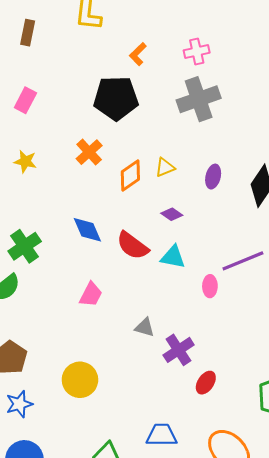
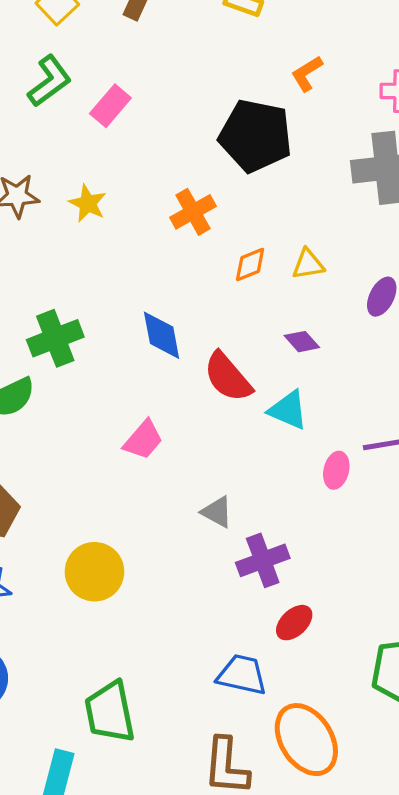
orange diamond: (130, 176) -> (250, 264), size x0.7
blue trapezoid: (162, 435) -> (242, 675), moved

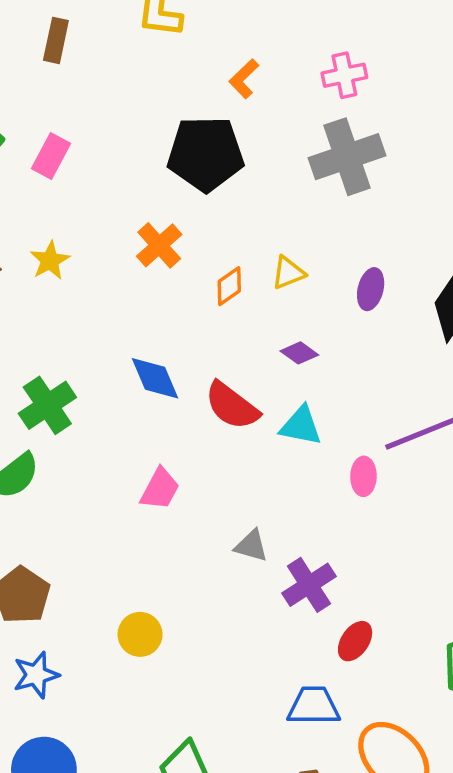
yellow star: (88, 203) -> (50, 261), turned 30
yellow circle: (94, 572) -> (140, 634), size x0.7

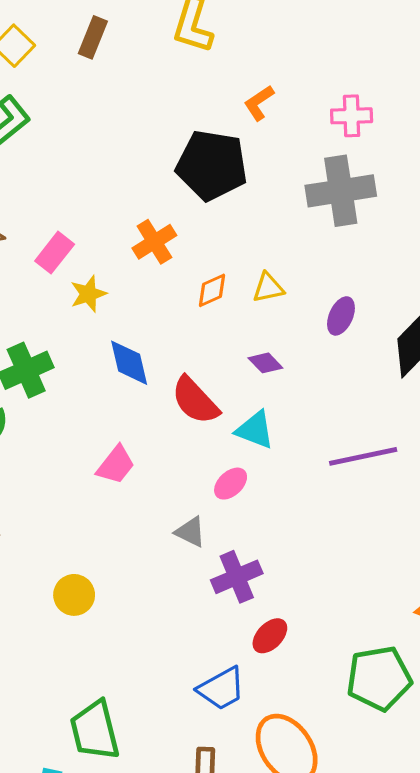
pink rectangle: (51, 156) -> (55, 253), moved
yellow star: (50, 261) -> (88, 294), moved
pink ellipse: (364, 476) -> (231, 484), moved, turned 36
blue trapezoid: (314, 706) -> (221, 689), turned 141

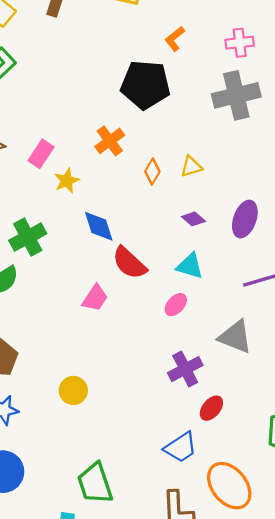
orange diamond: (212, 290) -> (152, 172), turned -30
purple ellipse: (341, 316) -> (245, 219), moved, size x1.4
red semicircle: (195, 400) -> (129, 263), moved
gray triangle: (190, 532) -> (235, 337), moved, size x1.6

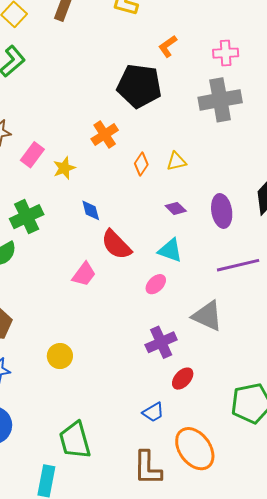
pink rectangle: (41, 154) -> (32, 155), moved
purple ellipse: (245, 219) -> (222, 211), turned -32
blue diamond: (99, 226) -> (91, 210), size x0.7
blue trapezoid: (181, 447) -> (153, 412), size x0.7

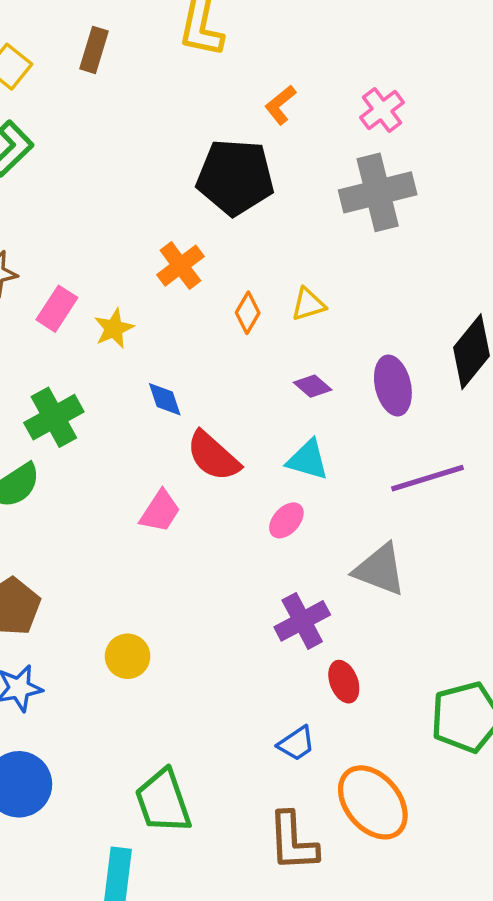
pink cross: (226, 53) -> (382, 110), turned -30
red ellipse: (183, 379) -> (344, 682), turned -60

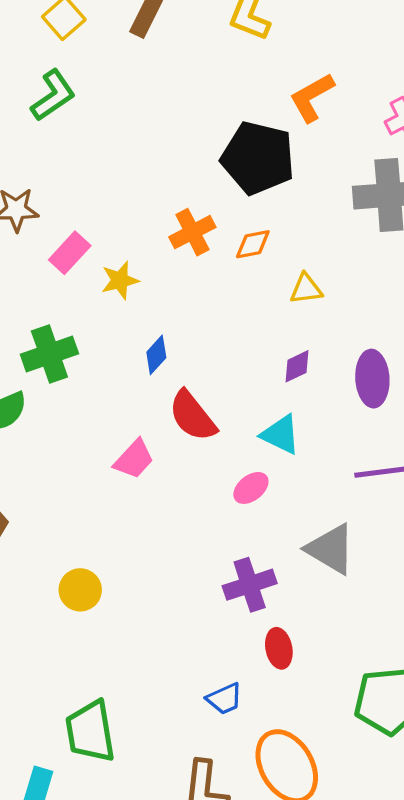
orange L-shape: (280, 105) -> (312, 97), size x1.4
orange diamond: (248, 313) -> (253, 244), moved, turned 39
purple diamond: (313, 386) -> (297, 366), turned -76
blue diamond: (165, 399) -> (156, 355), turned 51

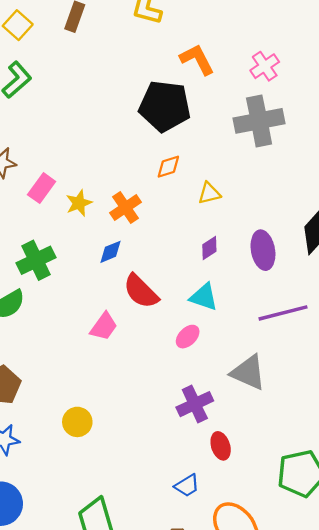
orange L-shape: (312, 97) -> (197, 59), turned 99
orange cross: (192, 232) -> (125, 208), moved
blue diamond: (156, 355) -> (110, 252), turned 32

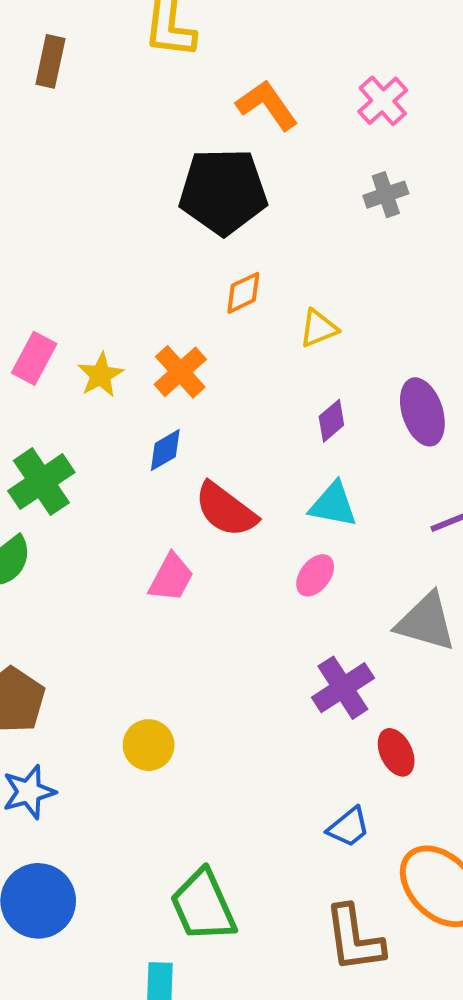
gray cross: (259, 121) -> (386, 195), size x0.5

